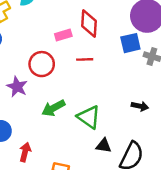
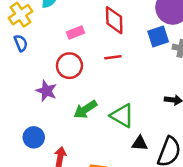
pink rectangle: (63, 35) -> (75, 33), moved

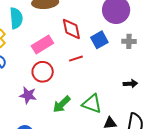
pink rectangle: (75, 33) -> (42, 44), size x1.5
blue square: (158, 36) -> (99, 40), moved

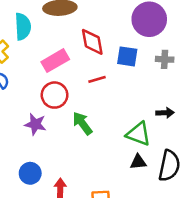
blue square: (99, 40) -> (127, 56), turned 36
green arrow: (62, 104) -> (82, 123), moved, turned 96
green triangle: (92, 104) -> (138, 134), moved

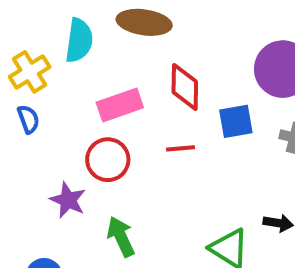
blue square: (127, 56) -> (236, 121), turned -30
green arrow: (82, 123) -> (121, 237), moved

